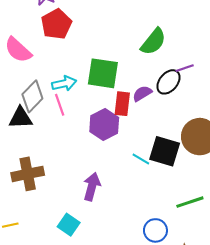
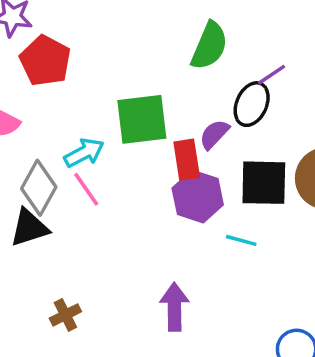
purple hexagon: (104, 124) -> (198, 196), moved
black square: (165, 151) -> (264, 183), moved
brown cross: (28, 174) -> (65, 315), size x0.6

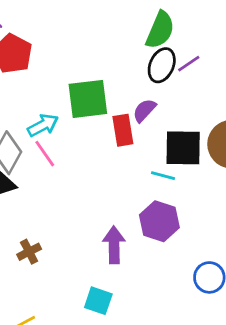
green semicircle: (209, 46) -> (160, 30), moved
black ellipse: (252, 104) -> (162, 65), moved
purple hexagon: (198, 196) -> (159, 221), moved
cyan line: (241, 240) -> (163, 176), moved

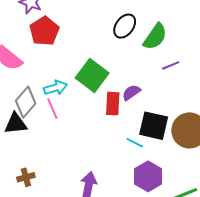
black ellipse: (162, 65) -> (125, 26), moved
green square: (88, 99) -> (92, 75), turned 32
purple hexagon: (159, 221) -> (148, 176), moved

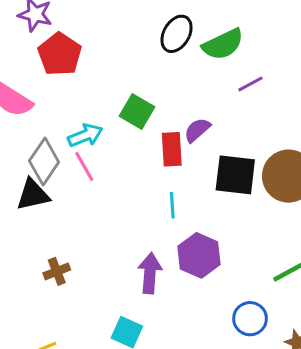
green semicircle: (155, 37) -> (223, 44), turned 36
green square: (92, 75) -> (137, 112), size x0.7
cyan line: (135, 143) -> (172, 205), moved, turned 66
purple hexagon: (148, 176) -> (199, 255), moved

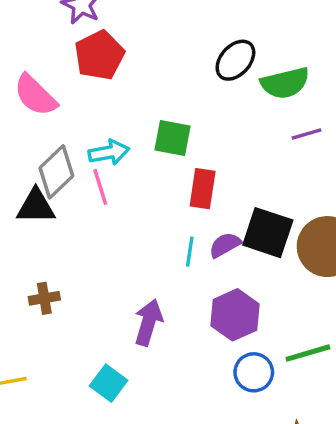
green square: (137, 112) -> (173, 138), turned -32
purple semicircle: (197, 130) -> (225, 245), moved
purple hexagon: (199, 255) -> (235, 315), moved
blue circle: (250, 319) -> (254, 372), moved

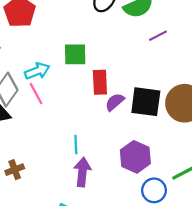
purple semicircle: (225, 245) -> (115, 102), moved
cyan line: (190, 252) -> (76, 144), moved

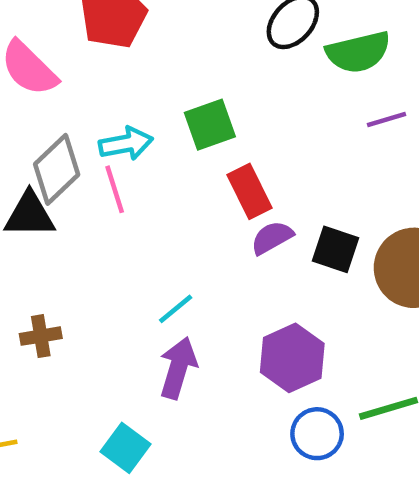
green square: (75, 54) -> (210, 125), turned -30
red rectangle: (100, 82) -> (250, 191), turned -35
black square: (146, 102) -> (336, 249), size x0.7
cyan line: (76, 144) -> (176, 309), turned 42

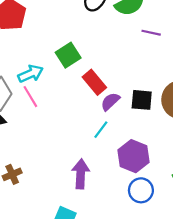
purple line: (387, 119) -> (151, 33), turned 42
cyan line: (176, 309) -> (101, 130), moved
blue circle: (317, 434) -> (141, 190), moved

